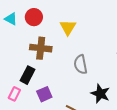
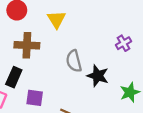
purple square: (44, 94) -> (35, 98), turned 35
black star: (100, 94) -> (98, 76), moved

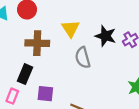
yellow triangle: (56, 19) -> (71, 28), moved
black star: (98, 76) -> (106, 36), moved

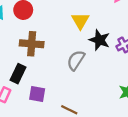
yellow triangle: (71, 28) -> (80, 21), moved
gray semicircle: (83, 58) -> (76, 60), turned 45

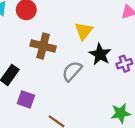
brown cross: (32, 44) -> (43, 46), moved

